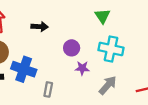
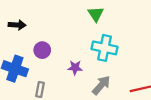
black arrow: (40, 27) -> (17, 25), moved
purple circle: (72, 48) -> (42, 50), moved

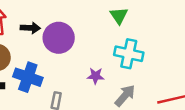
purple circle: (42, 50) -> (59, 38), moved, size x1.6

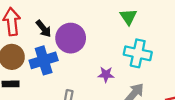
black arrow: (30, 28) -> (44, 29), turned 48
blue cross: (28, 77) -> (44, 60), moved, turned -36

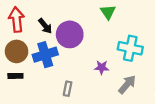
green triangle: (128, 17) -> (108, 12), moved

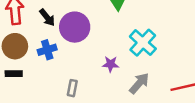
cyan cross: (130, 48) -> (143, 43), turned 30
blue cross: (45, 55) -> (47, 50), size x0.7

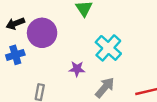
black arrow: (47, 17) -> (15, 24), turned 108

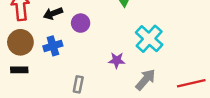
purple circle: (42, 33) -> (81, 23), size x0.6

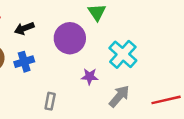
purple circle: (81, 23) -> (70, 38), moved, size x1.6

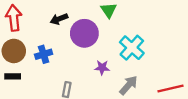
black arrow: (24, 28) -> (59, 19), moved

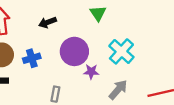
purple circle: (84, 33) -> (74, 51), moved

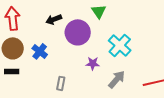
purple circle: (74, 51) -> (78, 32), moved
blue cross: (32, 58) -> (40, 51), turned -35

